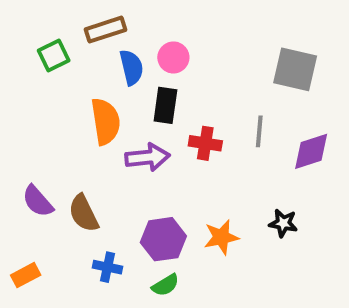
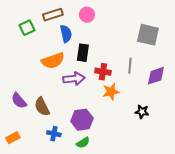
pink circle: (173, 57) -> (87, 15), moved
orange semicircle: (106, 121) -> (53, 61), turned 80
orange star: (221, 237) -> (111, 92), moved

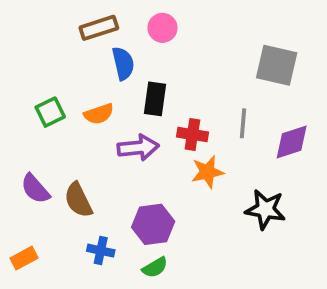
green square: (27, 28) -> (50, 112), moved
orange semicircle: (53, 61) -> (99, 114), size x0.7
black star: (142, 112) -> (265, 209), size x1.5

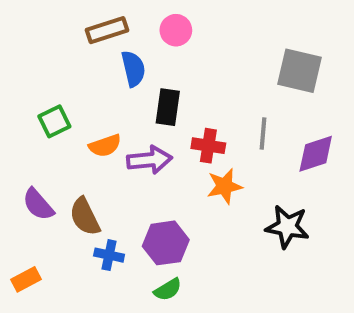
orange semicircle: (99, 114) -> (105, 146), moved
blue cross: (101, 251) -> (109, 255), moved

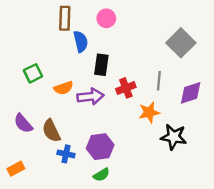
brown rectangle: (107, 30) -> (65, 18), turned -70
gray square: (299, 71) -> (181, 43), turned 32
red cross: (208, 146) -> (126, 88), turned -30
orange star: (225, 186) -> (149, 112), moved

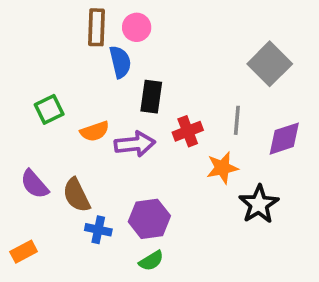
pink circle: (106, 18) -> (137, 27), moved
black star: (174, 137) -> (259, 204), turned 30

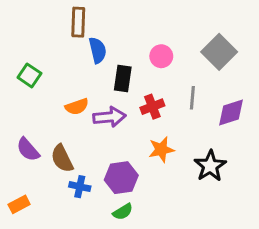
pink circle: (137, 27) -> (161, 56), moved
green square: (49, 109) -> (29, 75), moved, turned -30
orange star: (222, 168) -> (161, 150), moved

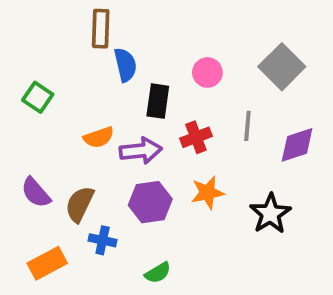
brown semicircle: (62, 158) -> (80, 204), turned 52
purple hexagon: (121, 178) -> (150, 202), moved
orange rectangle: (19, 204) -> (47, 263), moved, size x1.4

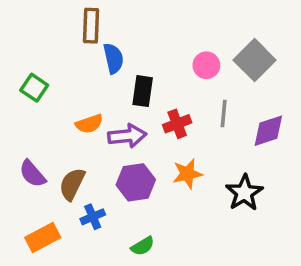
pink circle: (207, 72) -> (206, 65), moved
blue cross: (103, 240) -> (93, 217), turned -35

